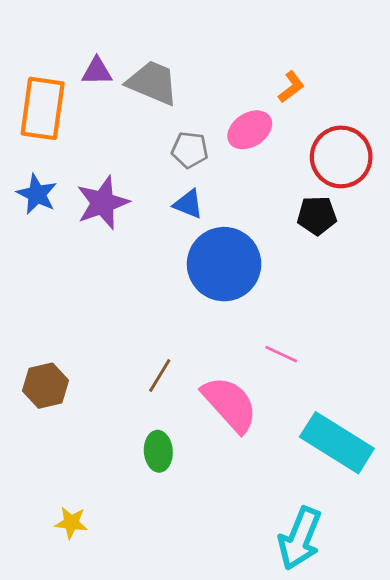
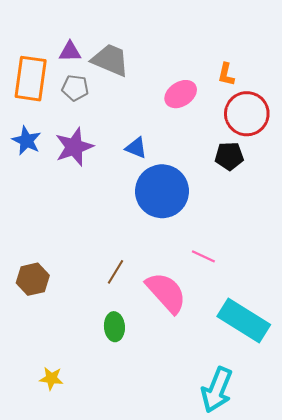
orange L-shape: (291, 87) -> (226, 74), moved, turned 140
gray pentagon: (190, 150) -> (75, 88), moved

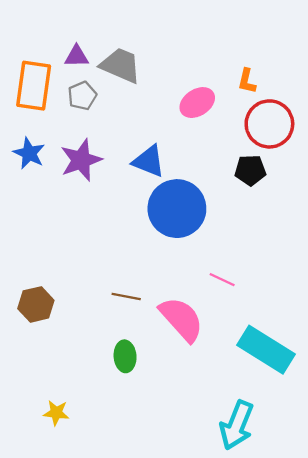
gray pentagon: (75, 88) -> (82, 96), turned -30
blue triangle: (136, 148) -> (149, 161), size x1.4
brown line: (115, 272) -> (126, 297), turned 70

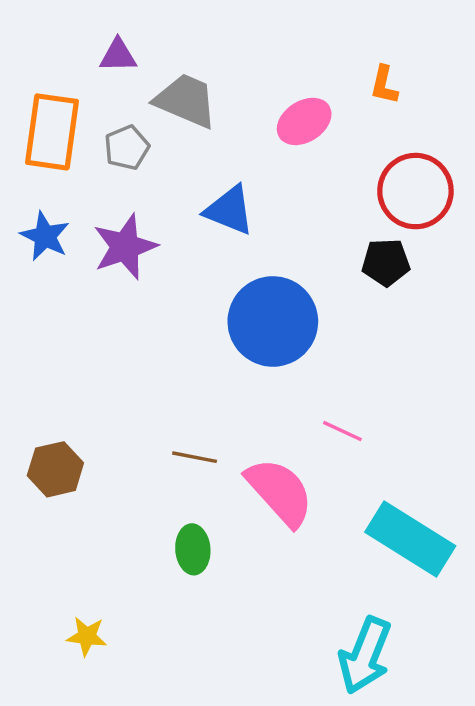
purple triangle: (77, 56) -> (118, 55), moved
orange L-shape: (247, 81) -> (384, 85), moved
pink ellipse: (197, 103) -> (304, 121), moved
blue triangle: (149, 161) -> (229, 210), moved

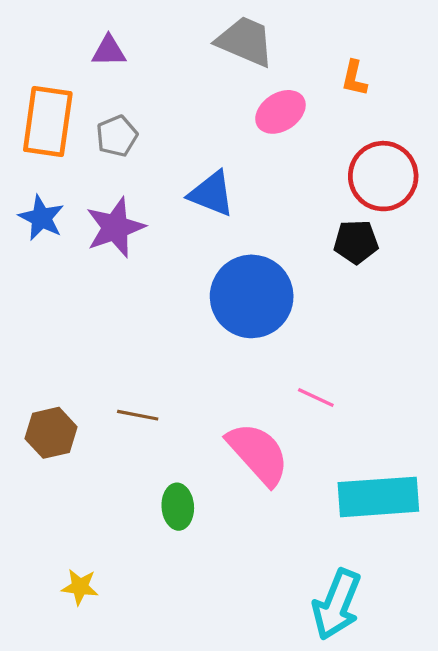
gray trapezoid: (186, 101) -> (245, 41), moved
brown line: (195, 457) -> (138, 415), moved
cyan rectangle: (410, 539) -> (378, 497), turned -36

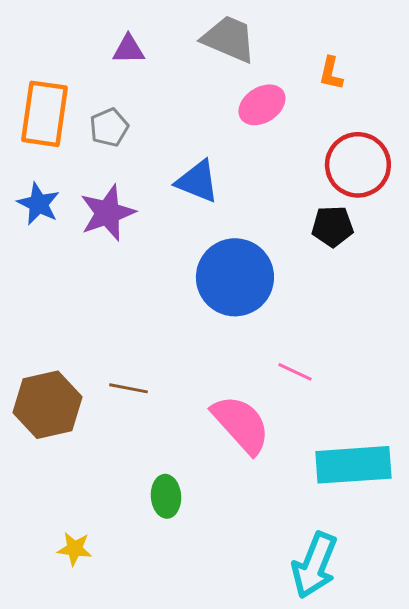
purple triangle: (109, 51) -> (128, 49), moved
brown hexagon: (51, 433) -> (48, 405), size x1.4
green ellipse: (178, 507) -> (166, 496), moved

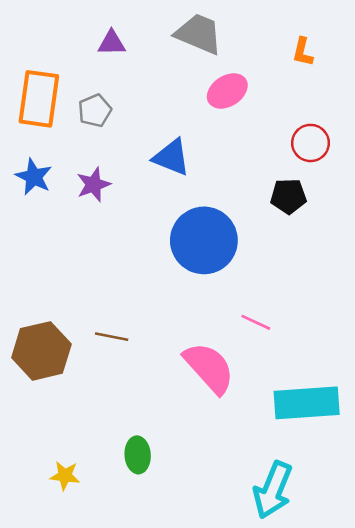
orange L-shape: (331, 73) -> (303, 52), moved
red circle: (358, 165) -> (310, 143), size x0.7
purple star: (107, 213) -> (93, 185), size x0.7
green ellipse: (166, 496) -> (138, 455), moved

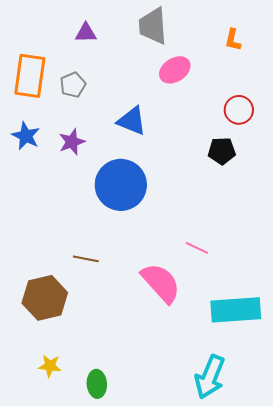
gray trapezoid: (199, 34) -> (153, 26), turned -117
blue circle: (204, 240) -> (121, 185), moved
brown hexagon: (41, 351) -> (45, 298), moved
green ellipse: (138, 455) -> (97, 384), moved

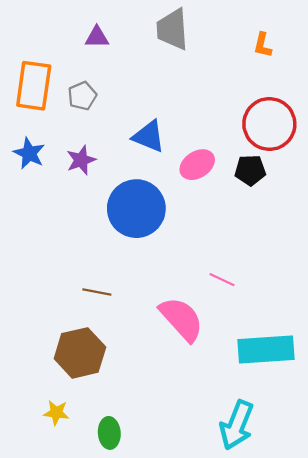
pink ellipse: (175, 70) -> (197, 165), moved
red circle: (239, 110) -> (269, 124), size x1.6
brown hexagon: (45, 298) -> (80, 353), moved

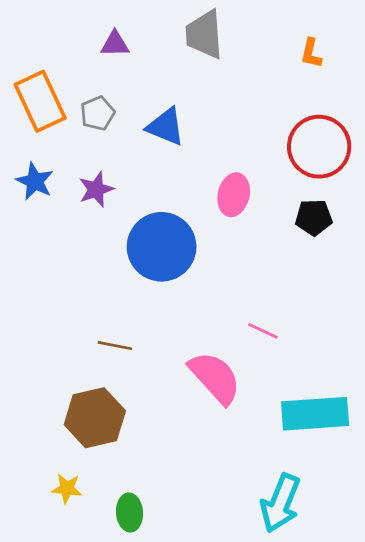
orange rectangle: (34, 86) -> (40, 101), turned -33
blue triangle: (149, 136) -> (166, 127), moved
pink ellipse: (197, 165) -> (234, 195), turned -44
black pentagon: (250, 170) -> (314, 217), moved

